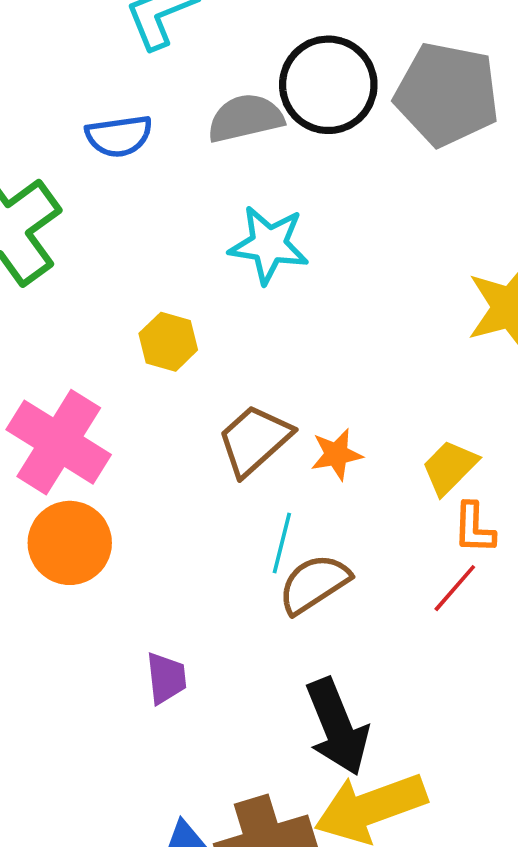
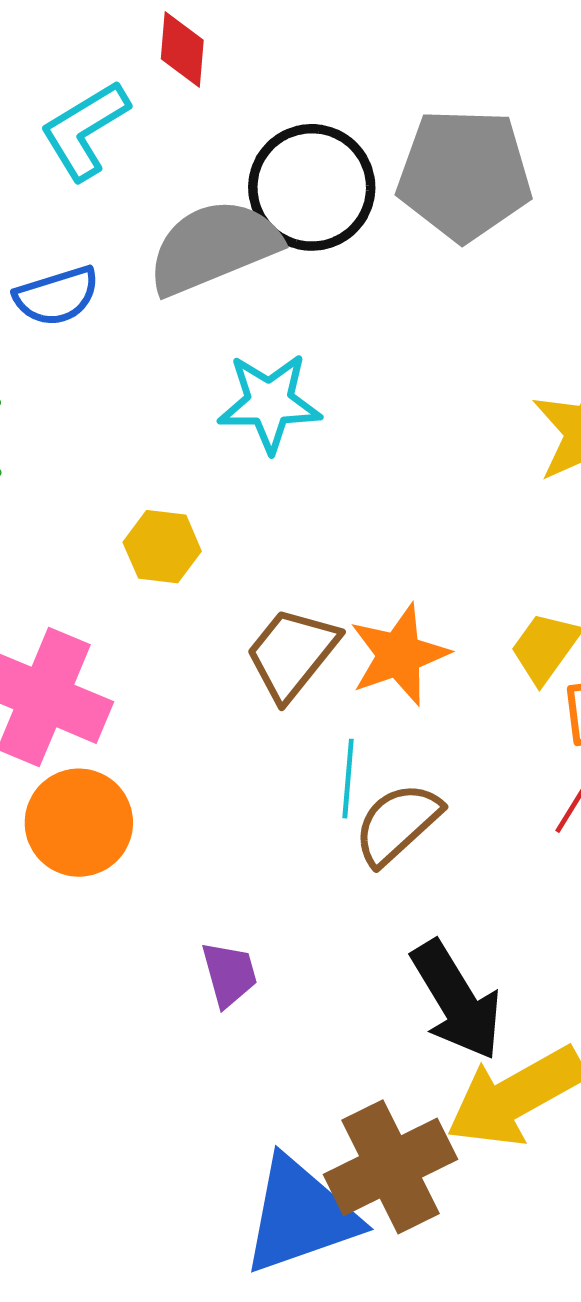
gray semicircle: (245, 118) -> (213, 247), size x1.4
orange star: (336, 454) -> (399, 655), size x1.5

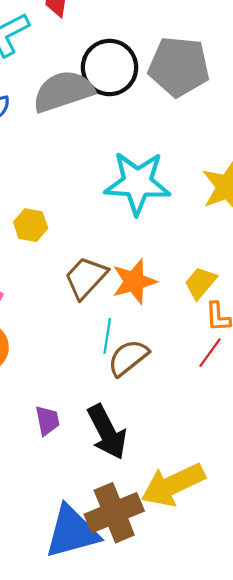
cyan star: (269, 403) -> (137, 183), moved, size x1.4
black arrow: (456, 1000) -> (107, 432), moved

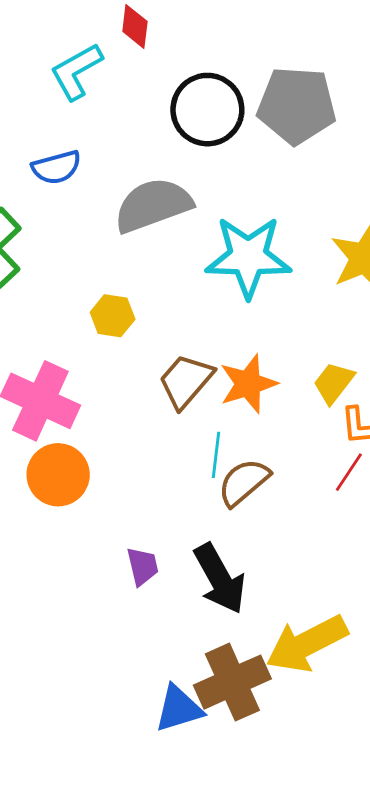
gray semicircle: (63, 91) -> (153, 205), moved
blue triangle: (72, 532) -> (179, 709), size x0.7

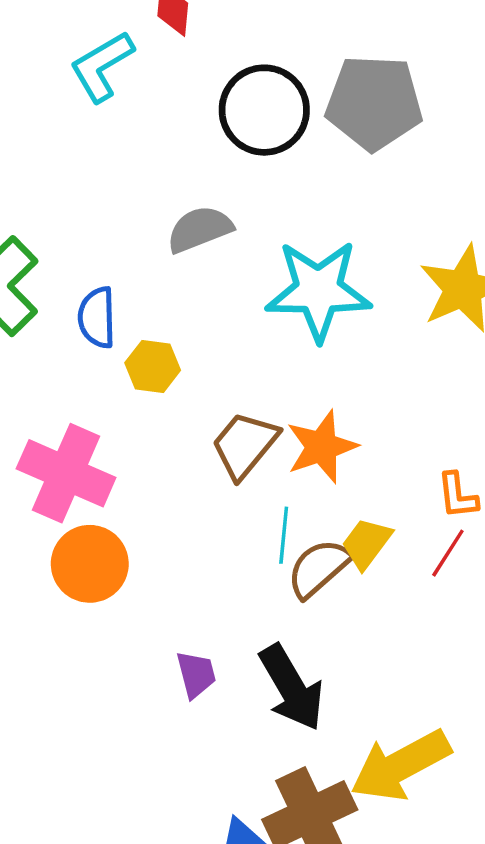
blue semicircle: (56, 167) -> (97, 318), moved, turned 105
gray semicircle: (153, 205) -> (200, 229), size x0.7
yellow trapezoid: (334, 383) -> (367, 543), moved

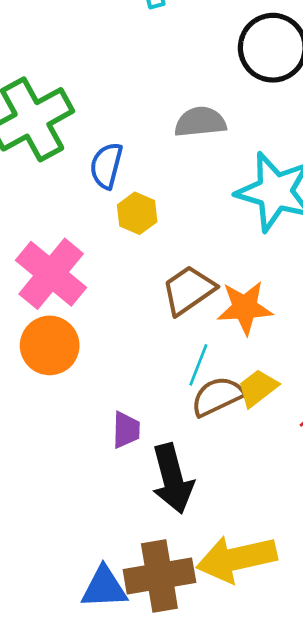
purple trapezoid: (196, 674) -> (126, 430), moved

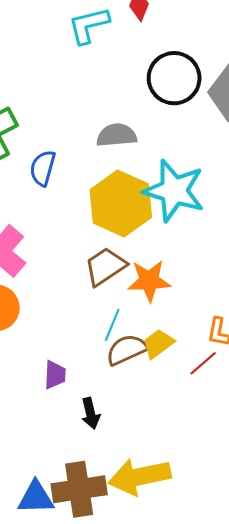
yellow hexagon: (137, 213) -> (121, 203), moved, size x2.0
black arrow: (172, 479) -> (91, 413), size x0.6

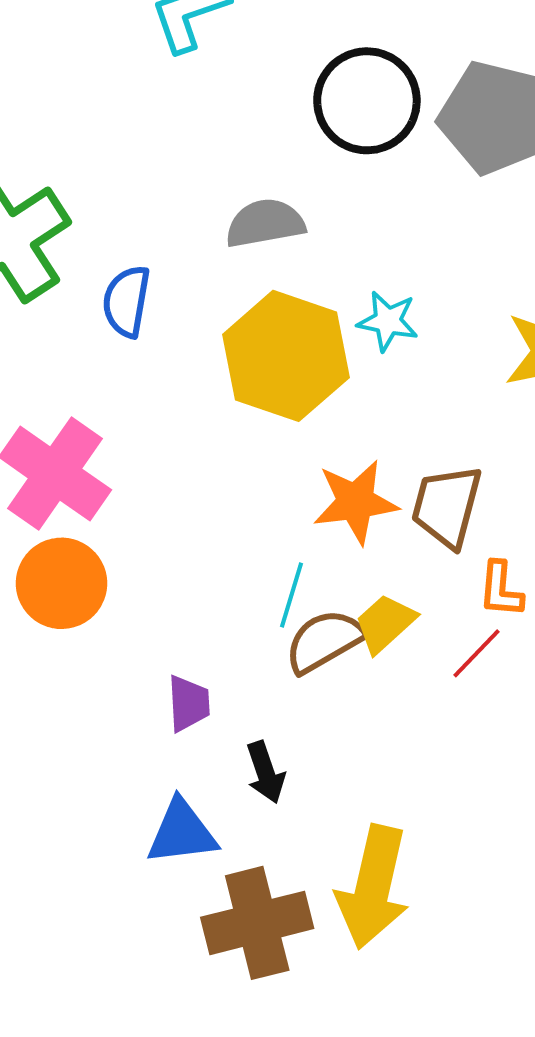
cyan star: (174, 191) -> (388, 321), size x0.5
brown trapezoid: (105, 266) -> (447, 506), moved, turned -36
yellow arrow: (140, 477) -> (373, 887), turned -60
blue triangle: (36, 498) -> (182, 832), moved

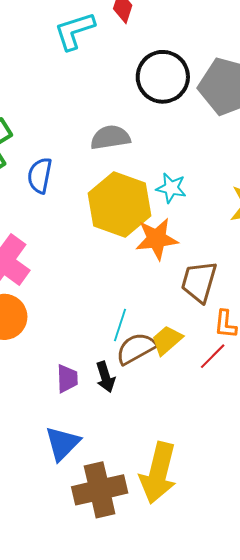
orange star: (356, 502) -> (157, 239), moved
black arrow: (265, 772) -> (105, 377), moved
blue triangle: (182, 832) -> (62, 443), turned -39

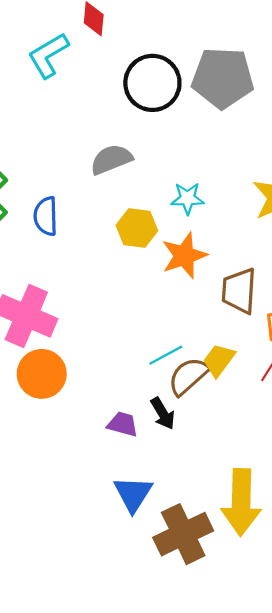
yellow hexagon: (119, 204) -> (137, 228), size x0.6
cyan line: (120, 325) -> (166, 355), turned 56
purple trapezoid: (67, 379) -> (123, 424), turned -60

